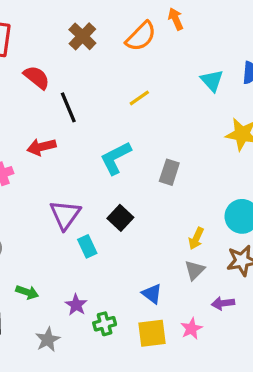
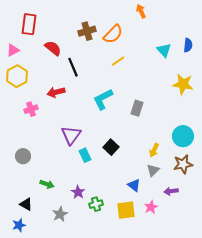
brown cross: (82, 36) -> (87, 31), moved, turned 30
orange semicircle: (141, 36) -> (113, 34), moved
black square: (120, 218) -> (111, 147), moved
blue triangle: (152, 294) -> (134, 185), moved

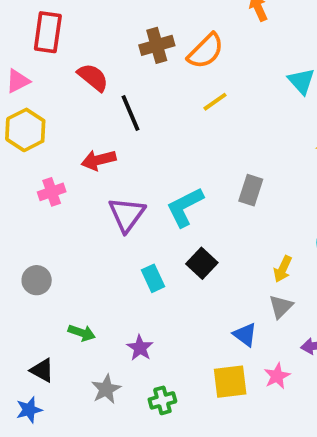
cyan L-shape: (103, 99) -> (185, 207), moved
purple triangle: (71, 135) -> (127, 214), moved
green cross: (96, 204) -> (162, 400), moved

